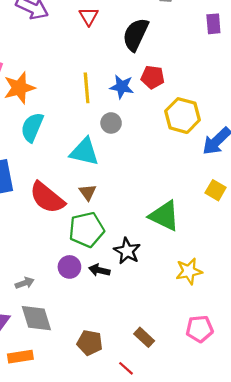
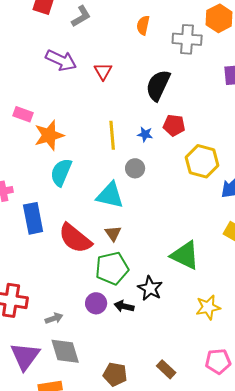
red triangle: (89, 16) -> (103, 71), moved
blue star: (122, 87) -> (145, 134), size x0.7

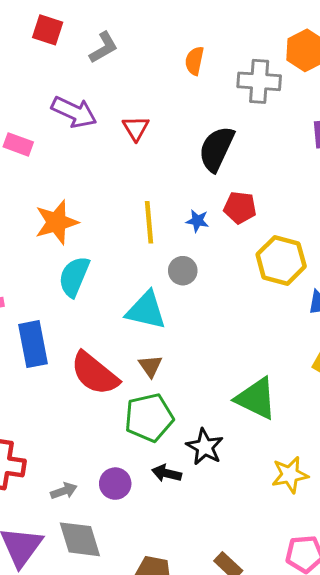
pink rectangle: (23, 114) -> (18, 144), moved
purple circle: (96, 303) -> (115, 484), moved

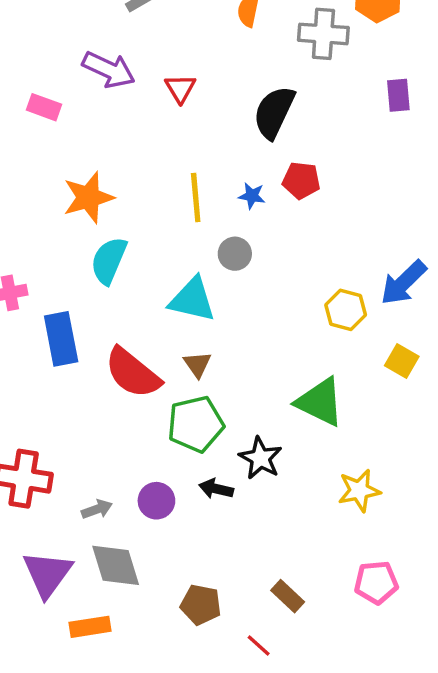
yellow hexagon: (281, 260) -> (346, 310), moved, size x0.7

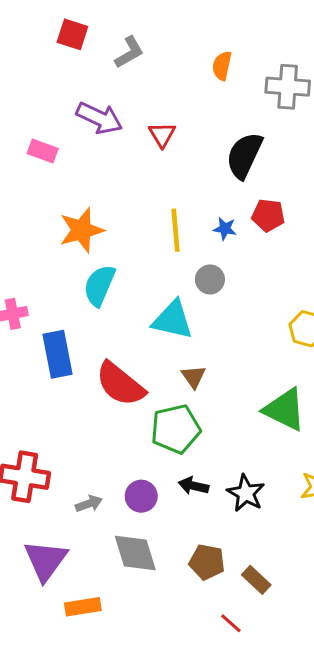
brown triangle: (197, 364) -> (194, 377), moved
black star: (260, 458) -> (246, 493), moved
gray diamond: (116, 565) -> (135, 553), moved
brown pentagon: (201, 605) -> (207, 562), moved

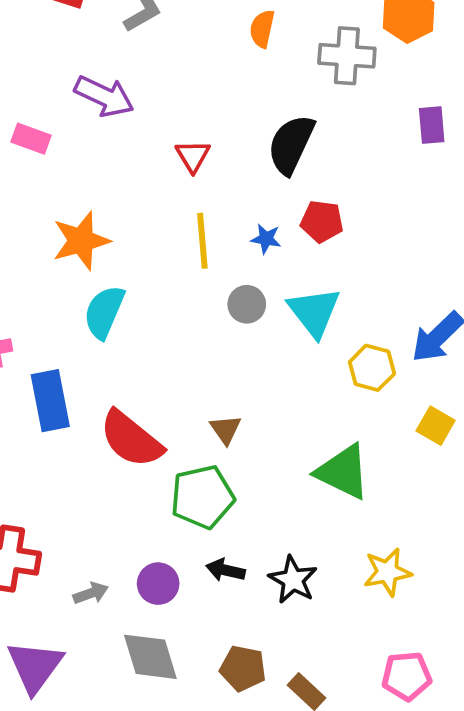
red triangle: (162, 135) -> (193, 156), moved
cyan triangle: (173, 320) -> (314, 312), moved, turned 39

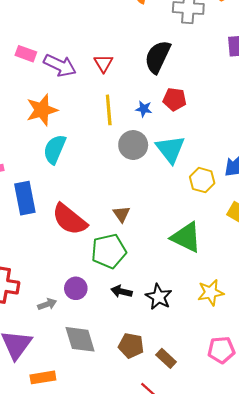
purple arrow: (104, 96) -> (60, 65), moved
pink rectangle: (31, 139) -> (26, 54), moved
gray circle: (247, 304) -> (133, 145), size x1.4
purple circle: (158, 584) -> (76, 288), moved

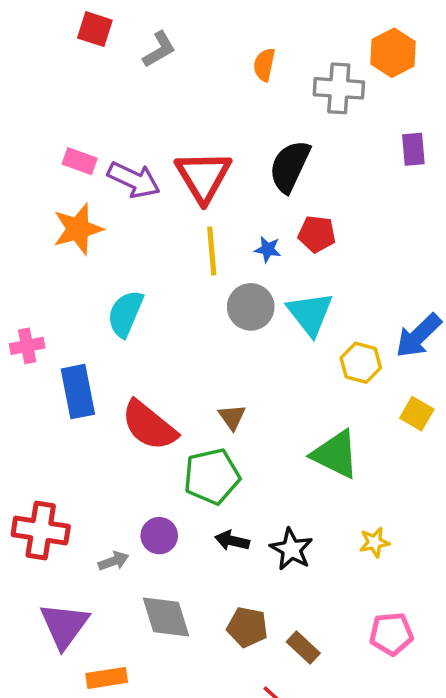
red triangle: (103, 63) -> (203, 176), size x1.8
orange star: (42, 110) -> (78, 229), moved
yellow star: (211, 293) -> (374, 542), size x0.7

